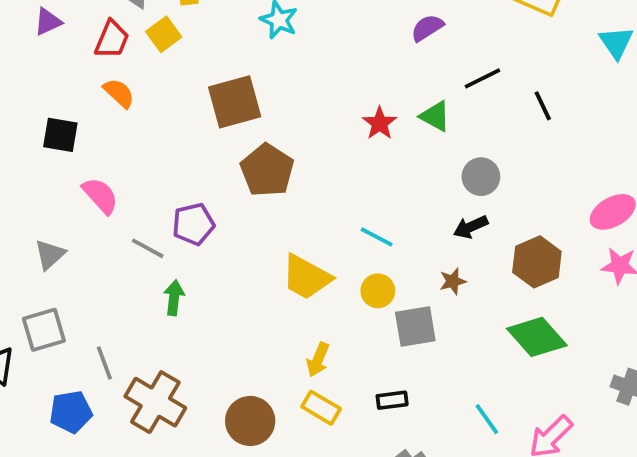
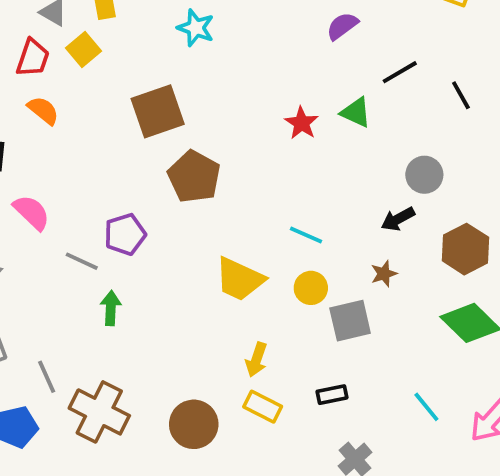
gray circle: (481, 177) -> (424, 175), moved

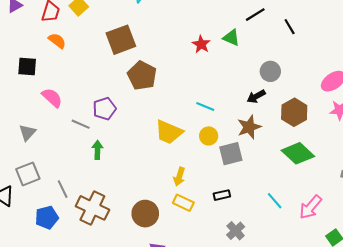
brown star: (384, 274) -> (249, 127), size x1.6

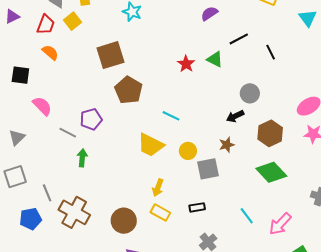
cyan line: (205, 107) -> (171, 116), moved
brown star: (249, 127) -> (227, 145), size x0.7

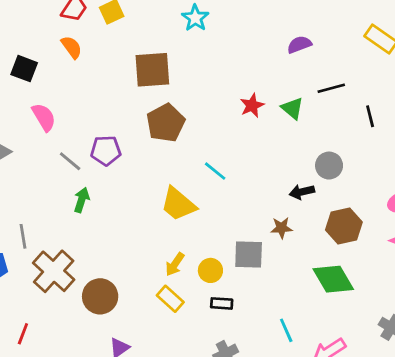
yellow circle: (188, 151) -> (210, 270), moved
brown circle: (124, 221) -> (100, 296), moved

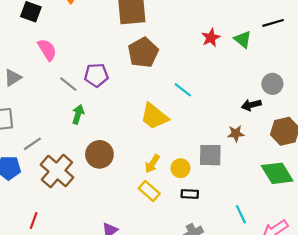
gray line: (23, 236) -> (32, 144), turned 66
brown circle: (100, 296) -> (99, 154), moved

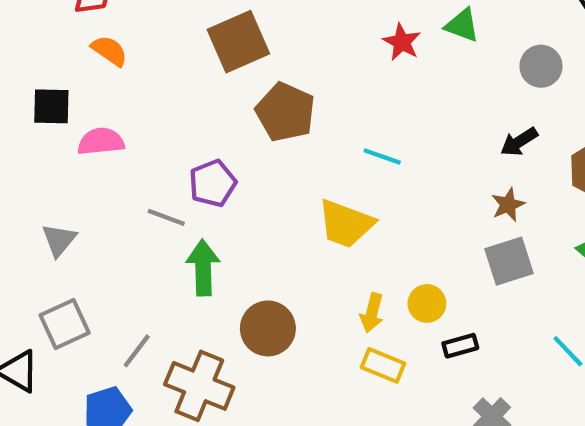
pink semicircle: (47, 50) -> (101, 141), moved, turned -45
gray circle: (272, 84) -> (541, 66), moved
green arrow: (78, 114) -> (203, 268), size x1.4
gray square: (210, 155) -> (509, 261), moved

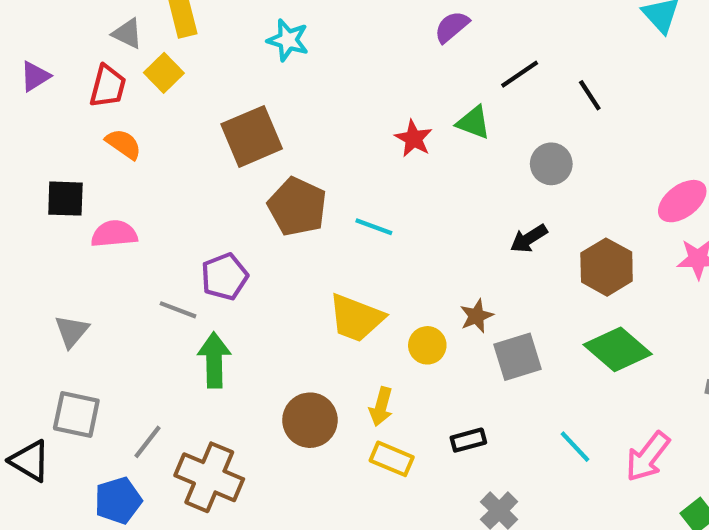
cyan line: (382, 156) -> (374, 227), moved
brown star: (508, 205) -> (476, 316), moved
yellow circle: (427, 303) -> (427, 345), moved
gray square: (65, 324) -> (76, 414), turned 36
brown circle: (268, 328) -> (310, 420), moved

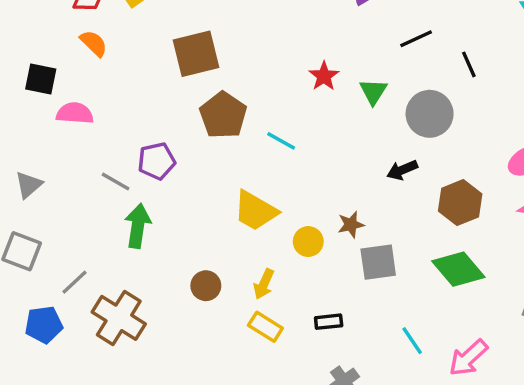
green triangle: (473, 122) -> (373, 92), moved, turned 32
gray circle: (551, 164) -> (430, 114), size x1.4
brown circle: (310, 420) -> (206, 286), size x0.7

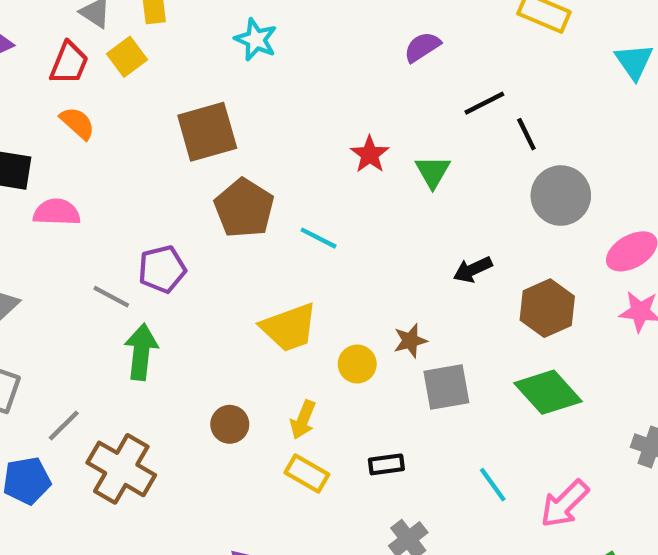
black line: (469, 64) -> (526, 134), moved
gray circle: (430, 114) -> (561, 196), moved
yellow trapezoid: (255, 211) -> (289, 327), turned -48

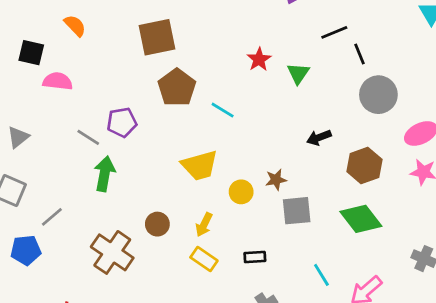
brown cross: (121, 469) -> (112, 252), moved

